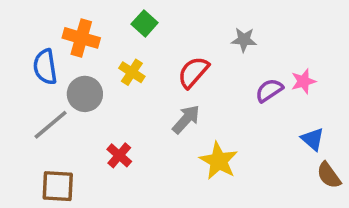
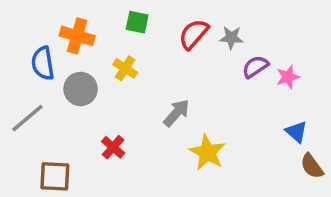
green square: (145, 23) -> (137, 22), turned -30
red semicircle: (193, 72) -> (194, 34), moved
purple semicircle: (269, 90) -> (255, 67), moved
gray line: (51, 125) -> (27, 118), moved

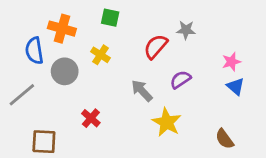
red semicircle: (194, 34) -> (156, 47), moved
purple semicircle: (255, 67) -> (180, 80), moved
gray arrow: (176, 113) -> (142, 91), turned -85
blue triangle: (296, 132) -> (236, 86), moved
brown semicircle: (312, 166) -> (225, 139), moved

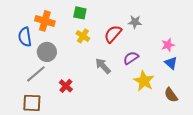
yellow cross: (100, 55) -> (83, 36), moved
gray line: (22, 95) -> (36, 74), moved
yellow star: (167, 122) -> (144, 81), moved
brown semicircle: (225, 139) -> (171, 95), moved

